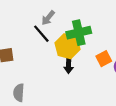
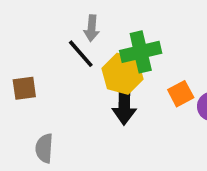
gray arrow: (48, 18) -> (92, 28), turned -35
black arrow: (69, 65) -> (124, 105), size x1.5

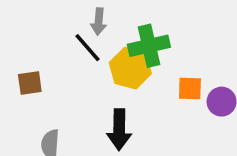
orange square: (181, 94) -> (190, 89), turned 30
black arrow: (124, 105) -> (119, 130), moved

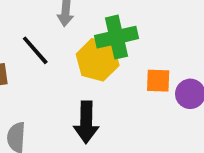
black line: (88, 48) -> (35, 50), moved

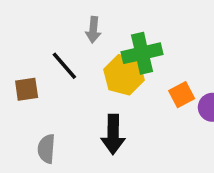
orange square: (158, 81) -> (182, 95), turned -30

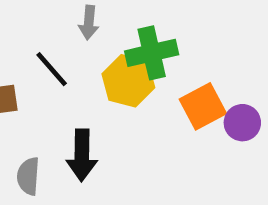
orange square: (182, 95) -> (203, 106), size x1.4
black arrow: (113, 134) -> (82, 155), moved

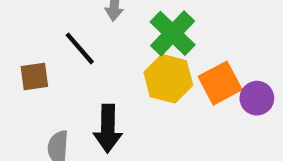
green cross: (152, 53) -> (173, 33), turned -33
yellow hexagon: (128, 81) -> (168, 79), moved

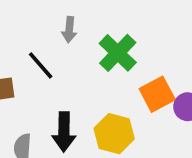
yellow hexagon: (168, 79) -> (114, 134), moved

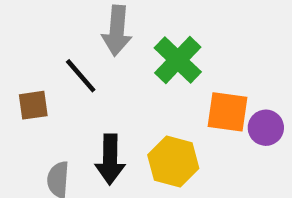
gray arrow: (69, 30) -> (117, 31), size x1.5
orange square: (157, 94) -> (227, 112), turned 36

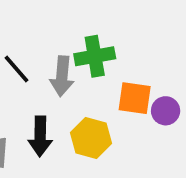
gray arrow: (117, 31) -> (62, 76), moved
green cross: (178, 60) -> (95, 56), turned 36

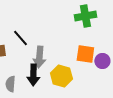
green cross: (95, 56) -> (85, 16), moved
gray arrow: (62, 76) -> (39, 57), moved

